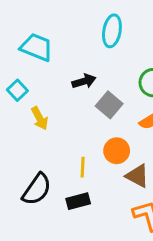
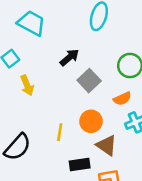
black arrow: (84, 81) -> (69, 57), turned -30
black rectangle: (78, 201) -> (80, 164), moved

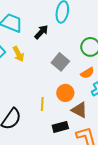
black arrow: (69, 57) -> (41, 32), moved
yellow arrow: (27, 85) -> (18, 54), moved

